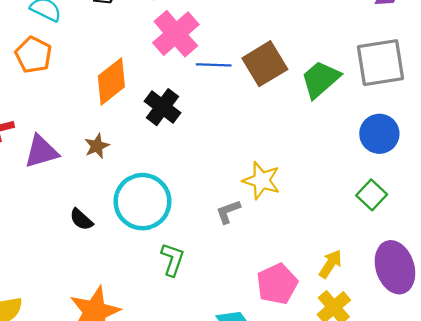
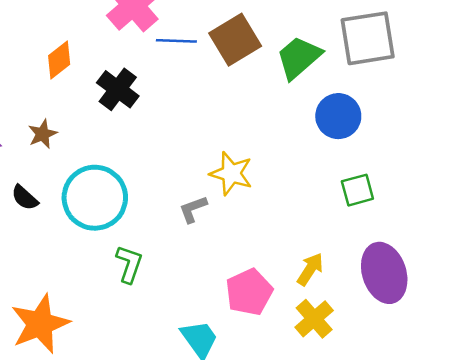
orange diamond: (111, 81) -> (59, 60), size x0.7
blue circle: (379, 134) -> (338, 116), moved
green square: (372, 195) -> (357, 190), turned 32
black semicircle: (81, 219) -> (25, 198), moved

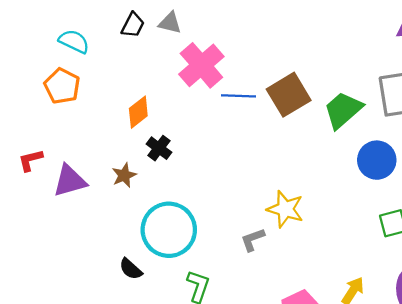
black cross: (118, 89) -> (159, 148), moved, size x0.7
black semicircle: (25, 198) -> (131, 269), moved

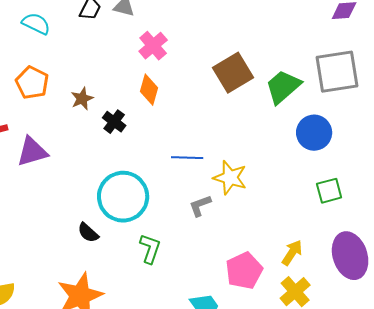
pink cross: (201, 65) -> (153, 46), size x0.7
orange pentagon: (62, 86) -> (32, 83), moved
blue line: (238, 96) -> (187, 158), moved
orange diamond: (138, 112) -> (149, 90), moved, turned -36
brown star: (124, 175) -> (82, 99), moved

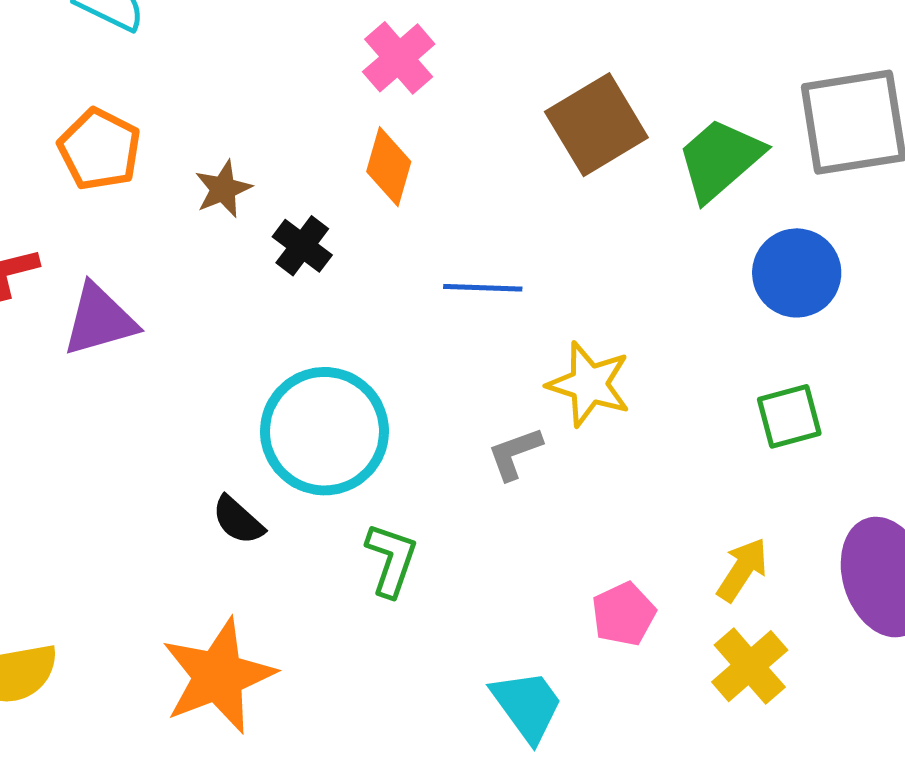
blue line: (187, 158) -> (483, 288), moved
green square: (329, 191) -> (789, 416), moved
pink pentagon: (244, 271) -> (624, 614), size x0.7

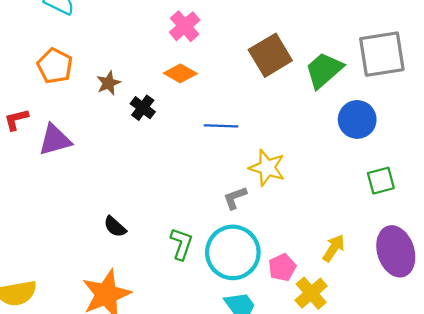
orange diamond: (389, 167) -> (180, 73), turned -76
green square: (789, 416) -> (381, 181), moved
cyan circle: (324, 431) -> (233, 252), moved
yellow cross: (750, 666) -> (311, 293), moved

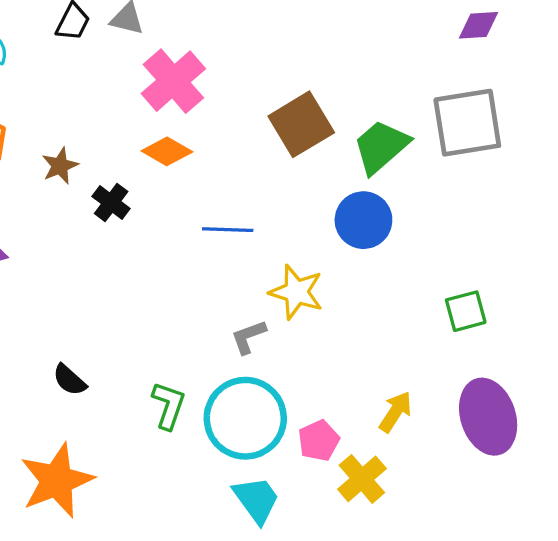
pink cross: (185, 26) -> (173, 81), size x1.4
blue circle: (357, 119) -> (363, 220), moved

